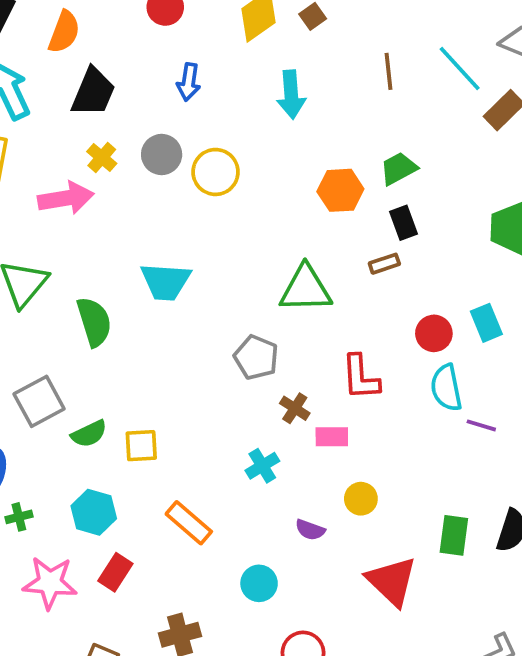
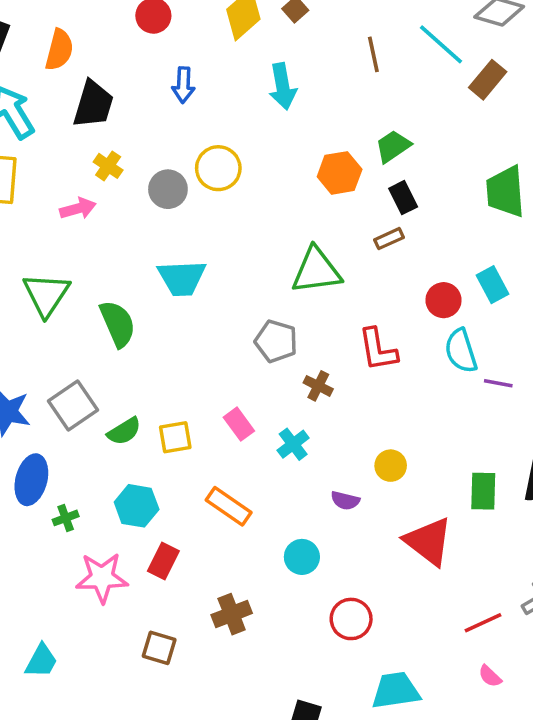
gray circle: (162, 155) -> (168, 189), moved
pink arrow: (66, 198) -> (78, 209), size x0.7
pink rectangle: (332, 437) -> (239, 424), moved, turned 60

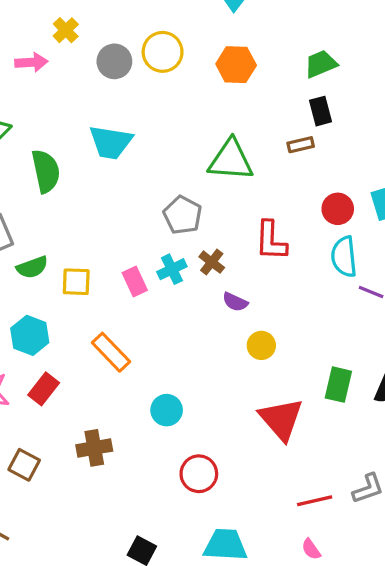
orange hexagon: (340, 173) -> (236, 65), moved
cyan cross: (293, 444) -> (172, 269), moved
purple semicircle: (345, 501) -> (235, 302), moved

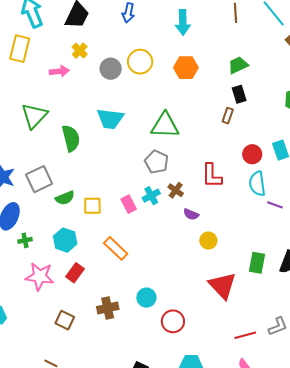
brown rectangle: (301, 145) -> (228, 116), turned -56
green triangle: (231, 160) -> (165, 125), moved
cyan circle: (167, 410) -> (146, 298), moved

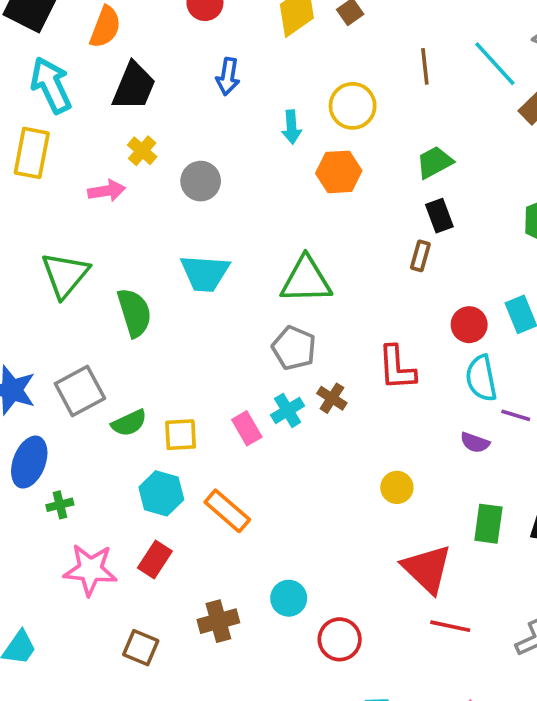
cyan arrow: (183, 22) -> (292, 127), moved, size x0.7
yellow circle: (140, 62) -> (353, 106), moved
purple semicircle: (191, 214) -> (475, 443), moved
cyan hexagon: (65, 240) -> (161, 493), moved
red line: (245, 335) -> (450, 626), moved, turned 30

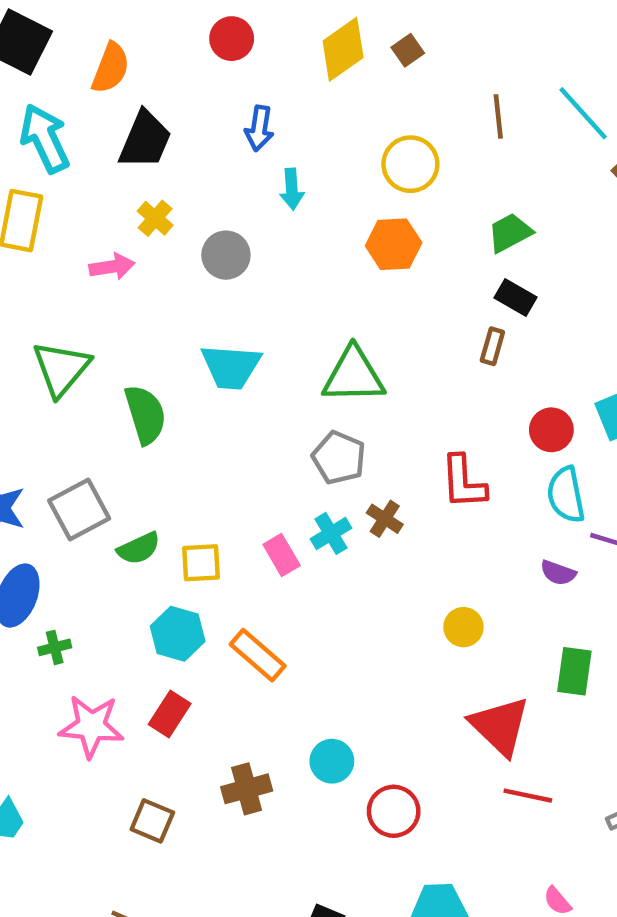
cyan arrow: (292, 127) -> (292, 189), moved
black rectangle: (439, 216) -> (516, 298), turned -40

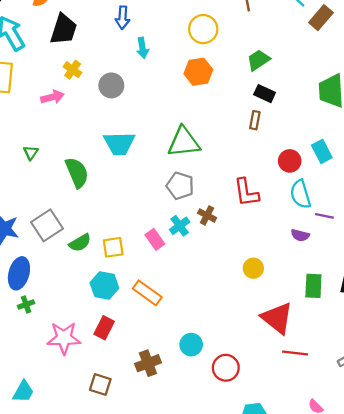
green triangle: (61, 369) -> (31, 153), size x0.5
green cross: (55, 647) -> (26, 304), moved

